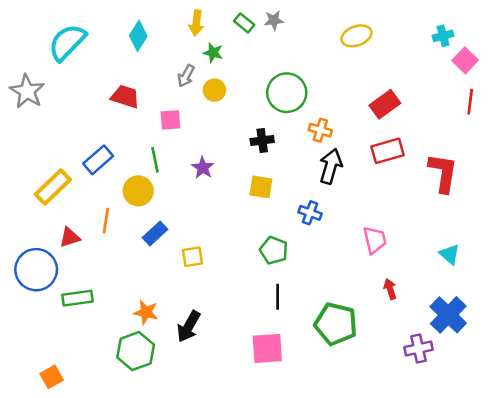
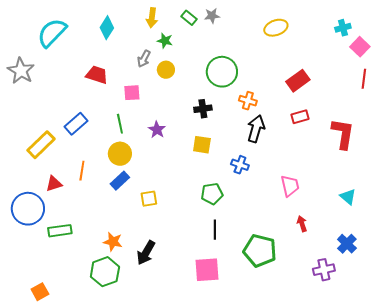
red rectangle: (388, 151) -> (300, 117), size x0.7
yellow circle: (138, 191) -> (120, 154), moved
green pentagon: (274, 250) -> (212, 194), turned -30
blue cross: (448, 315) -> (347, 244), size x0.7

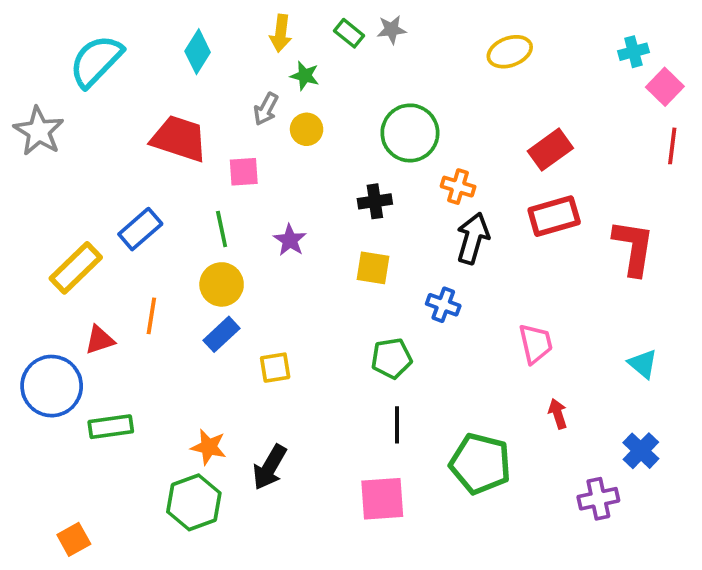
red trapezoid: (97, 75) -> (179, 139), size x1.4
red rectangle: (300, 117) -> (554, 216), size x1.5

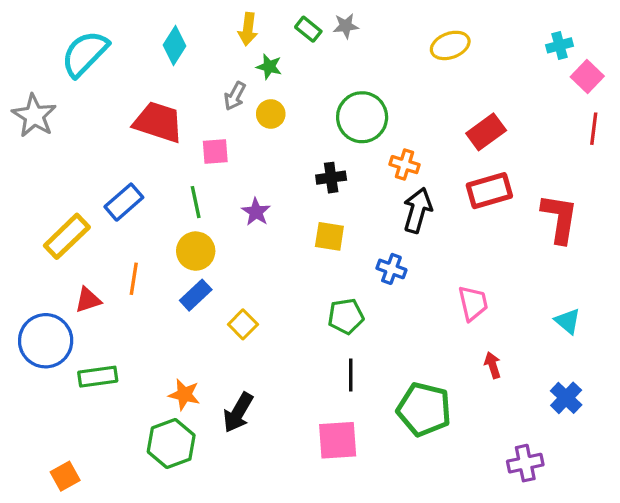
yellow square: (275, 368) -> (243, 324), turned -36
purple cross: (598, 499) -> (525, 463), moved

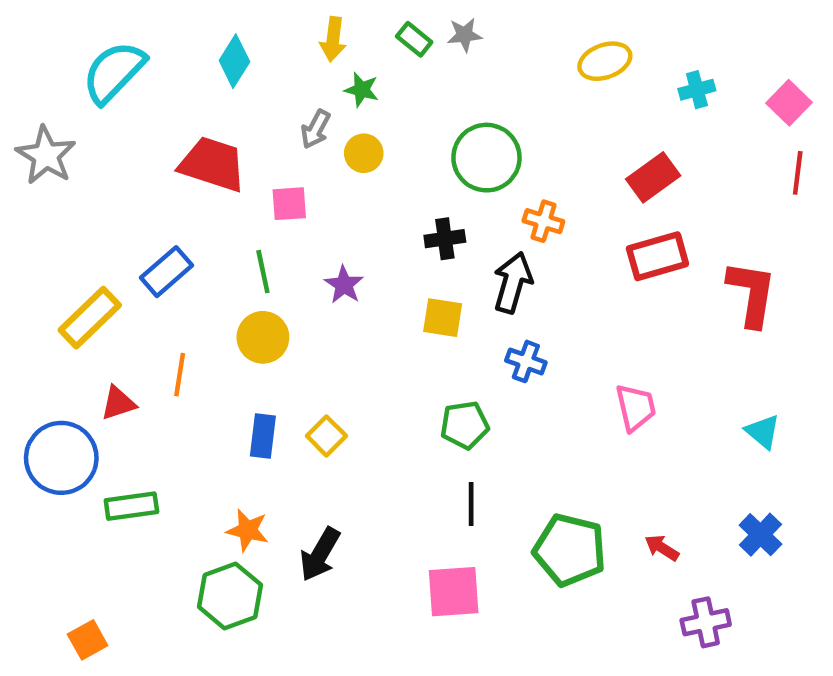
cyan cross: (559, 45) -> (697, 90), moved
black arrow: (418, 210) -> (513, 283), moved
blue rectangle: (196, 295) -> (263, 436), moved, turned -40
red arrow: (493, 365) -> (662, 548), moved, turned -40

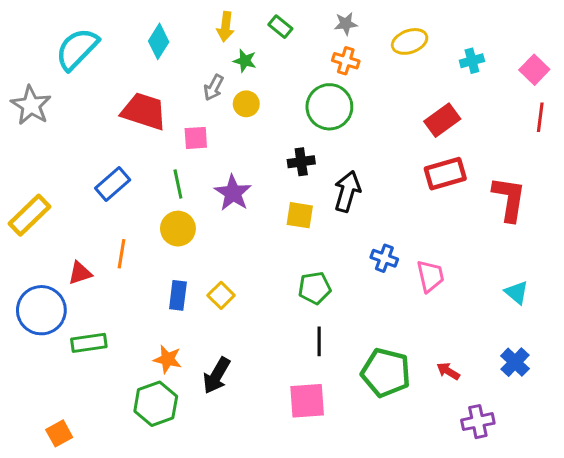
gray star: (465, 35) -> (346, 24), moved
orange cross: (543, 221) -> (346, 61), moved
purple star: (344, 285) -> (233, 193), size x1.4
yellow rectangle: (90, 318) -> (29, 215), moved
blue cross: (526, 361) -> (384, 258), moved

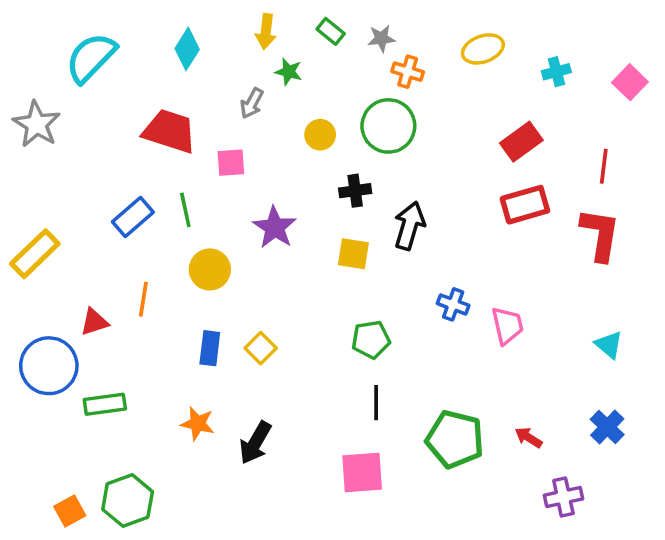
gray star: (346, 24) -> (381, 38), moved
yellow circle: (246, 104) -> (320, 135), moved
red line: (540, 117) -> (604, 166), moved
green line: (178, 184) -> (185, 210), moved
green hexagon: (156, 404) -> (128, 501), moved

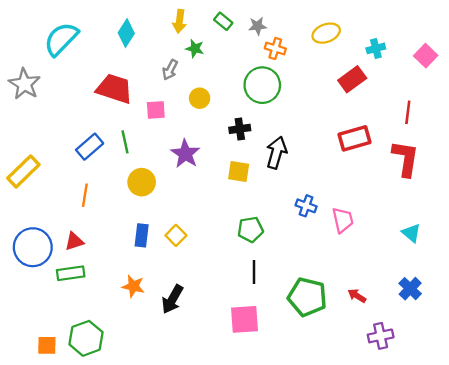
yellow circle: (320, 135) -> (200, 98), moved
red rectangle: (521, 142) -> (352, 79), moved
orange line: (143, 299) -> (85, 195), moved
red triangle: (94, 322) -> (74, 241), moved
orange square: (70, 511) -> (47, 345), turned 30

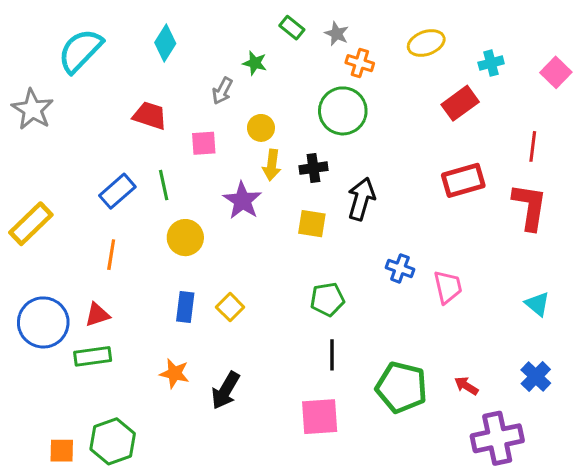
yellow arrow: (179, 21) -> (272, 165), moved
gray star: (258, 26) -> (337, 34), turned 30
red trapezoid: (114, 89) -> (150, 116), size x0.7
purple cross: (381, 336) -> (497, 438), size x1.5

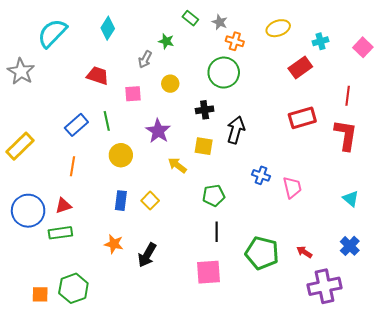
yellow arrow: (272, 165) -> (177, 165), moved, turned 120

